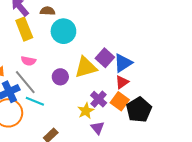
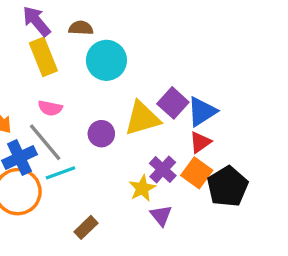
cyan line: (35, 101) -> (60, 173), turned -42

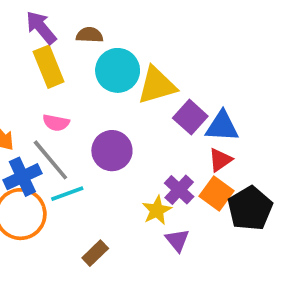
blue triangle: (202, 111) -> (222, 126), turned 36
yellow triangle: (142, 118) -> (157, 85), moved
purple circle: (101, 134) -> (112, 151), size x1.4

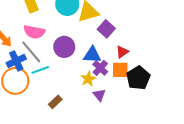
pink semicircle: (56, 123) -> (34, 32), size x1.5
blue triangle: (222, 126) -> (92, 55), moved
orange square: (216, 194) -> (120, 70), turned -36

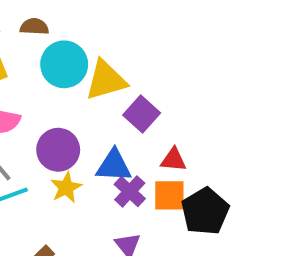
red triangle: (122, 52) -> (173, 160), turned 40
yellow star: (88, 79) -> (66, 187), moved

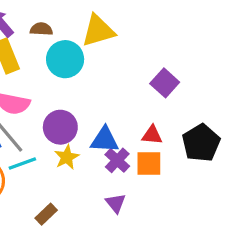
yellow triangle: (106, 80) -> (98, 31), moved
purple square: (142, 114) -> (165, 83), moved
black pentagon: (205, 211) -> (201, 143), moved

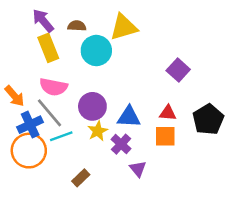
purple cross: (117, 160) -> (121, 144), moved

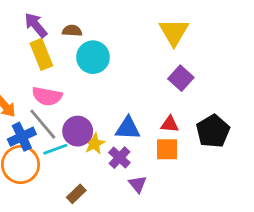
yellow triangle: (124, 27) -> (174, 32), moved, turned -44
purple circle: (92, 106) -> (78, 131), moved

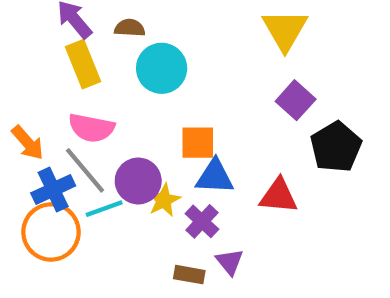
red triangle: (170, 124) -> (279, 196), moved, size x1.4
black pentagon: (213, 131) -> (336, 147), moved
orange square: (167, 149) -> (198, 143), moved
brown rectangle: (76, 194) -> (189, 275), moved, turned 54

